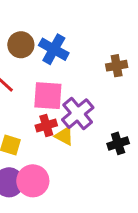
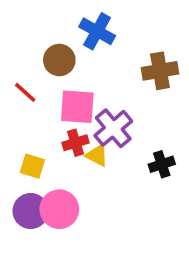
brown circle: (21, 45) -> (59, 60), moved
blue cross: (54, 49) -> (97, 31), moved
brown cross: (117, 66) -> (160, 71), size x1.4

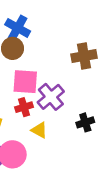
blue cross: (97, 31) -> (18, 28), moved
yellow triangle: (97, 155) -> (39, 130), moved

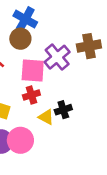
purple cross: (51, 97) -> (57, 57), moved
black cross: (85, 122) -> (63, 110), moved

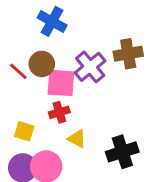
brown circle: (20, 39) -> (42, 64), moved
black cross: (63, 110) -> (122, 152), moved, size x1.5

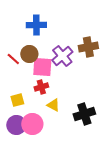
blue cross: (52, 21) -> (36, 25), turned -30
yellow square: (24, 131) -> (17, 100), turned -32

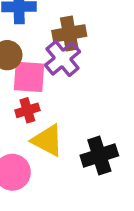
brown cross: (88, 47) -> (69, 33), moved
yellow triangle: (53, 105) -> (47, 140), size x1.5

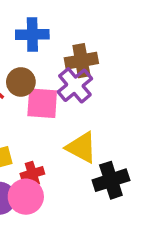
red cross: (27, 110) -> (32, 174), moved
yellow triangle: (47, 140) -> (81, 147), moved

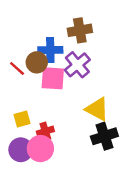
blue cross: (32, 35) -> (50, 50), moved
brown cross: (81, 61) -> (80, 30), moved
yellow triangle: (81, 147) -> (97, 109), moved

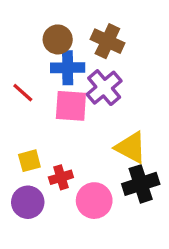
brown cross: (80, 30) -> (107, 41), turned 35
brown circle: (37, 62) -> (58, 39), moved
pink circle: (40, 149) -> (94, 201), moved

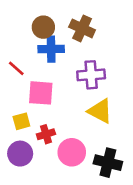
purple cross: (104, 88) -> (91, 75), moved, turned 36
pink square: (71, 106) -> (41, 93), moved
black cross: (141, 184) -> (108, 163), moved, turned 32

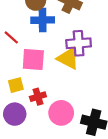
yellow triangle: (100, 111) -> (68, 58), moved

